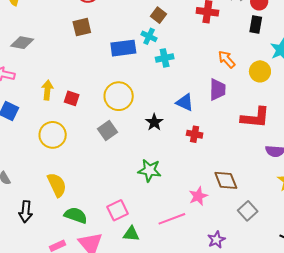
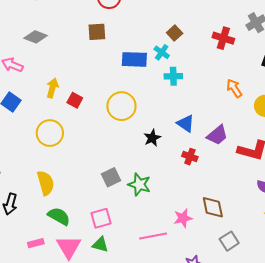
purple trapezoid: (217, 90) -> (217, 135), moved, turned 40
gray square: (107, 130) -> (111, 177), moved
green triangle: (131, 234) -> (100, 244), moved

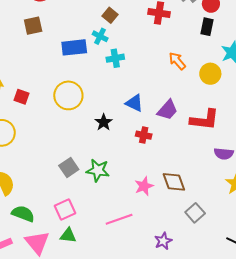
pink star: (183, 218) -> (144, 186), moved

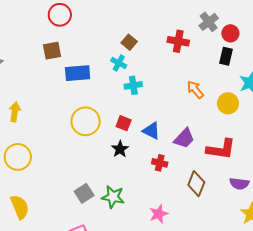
blue rectangle: (74, 47) -> (78, 73), moved
red square: (21, 97) -> (124, 123), moved
brown diamond: (174, 182) -> (196, 184), moved, turned 40

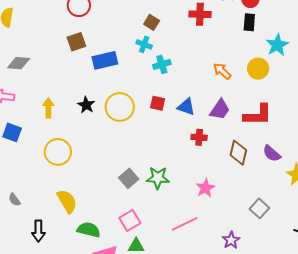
orange arrow: (195, 90) -> (222, 71), moved
black star: (120, 149) -> (86, 105), moved
purple semicircle: (239, 184) -> (272, 154), moved, turned 42

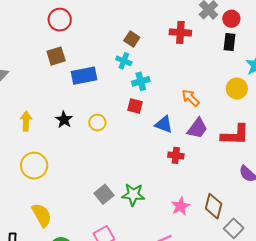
orange arrow: (222, 71) -> (191, 98), moved
red square: (158, 103) -> (135, 106), moved
yellow circle: (120, 107) -> (97, 123), size x0.6
brown diamond: (238, 153) -> (214, 206), moved

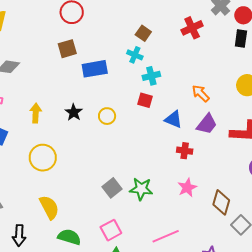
red cross: (180, 32) -> (192, 28), turned -30
pink star: (180, 206) -> (187, 188), moved

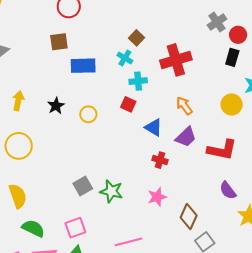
red cross: (192, 28) -> (176, 60), moved, size x1.4

